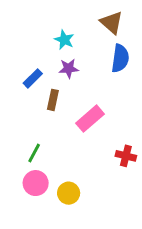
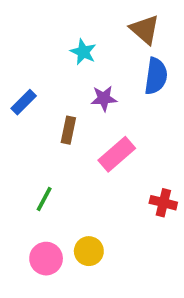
purple star: (69, 68) -> (104, 98), moved
blue rectangle: (33, 78) -> (24, 102), moved
pink circle: (36, 183) -> (46, 259), moved

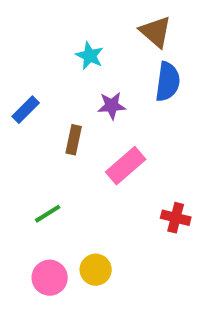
green line: (44, 199) -> (48, 214), turned 30

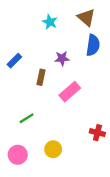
cyan star: (90, 56) -> (50, 22), moved
red cross: (176, 218) -> (97, 133), moved
pink circle: (50, 278) -> (18, 155), moved

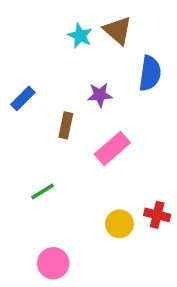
brown triangle: (86, 17) -> (118, 30), moved
yellow circle: (53, 149) -> (120, 224), moved
pink circle: (18, 155) -> (53, 263), moved

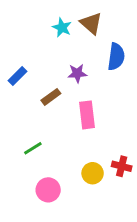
brown rectangle: (66, 125) -> (51, 97), turned 42
pink rectangle: (112, 149) -> (87, 115), turned -56
pink circle: (53, 263) -> (48, 190), moved

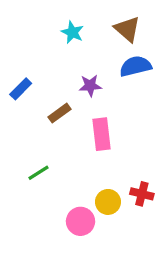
brown triangle: (91, 23) -> (127, 29), moved
blue semicircle: (116, 57) -> (135, 66), turned -112
pink circle: (48, 190) -> (81, 221), moved

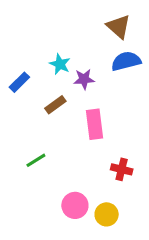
cyan star: (72, 32) -> (60, 64), moved
red cross: (142, 194) -> (122, 169), moved
yellow circle: (108, 202) -> (107, 214), moved

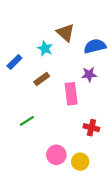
brown triangle: (119, 27) -> (65, 33), moved
purple star: (84, 79) -> (89, 74), moved

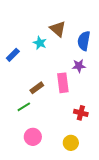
blue semicircle: (95, 46) -> (84, 41), turned -66
brown rectangle: (42, 79) -> (37, 88), moved
pink circle: (56, 155) -> (33, 137), moved

